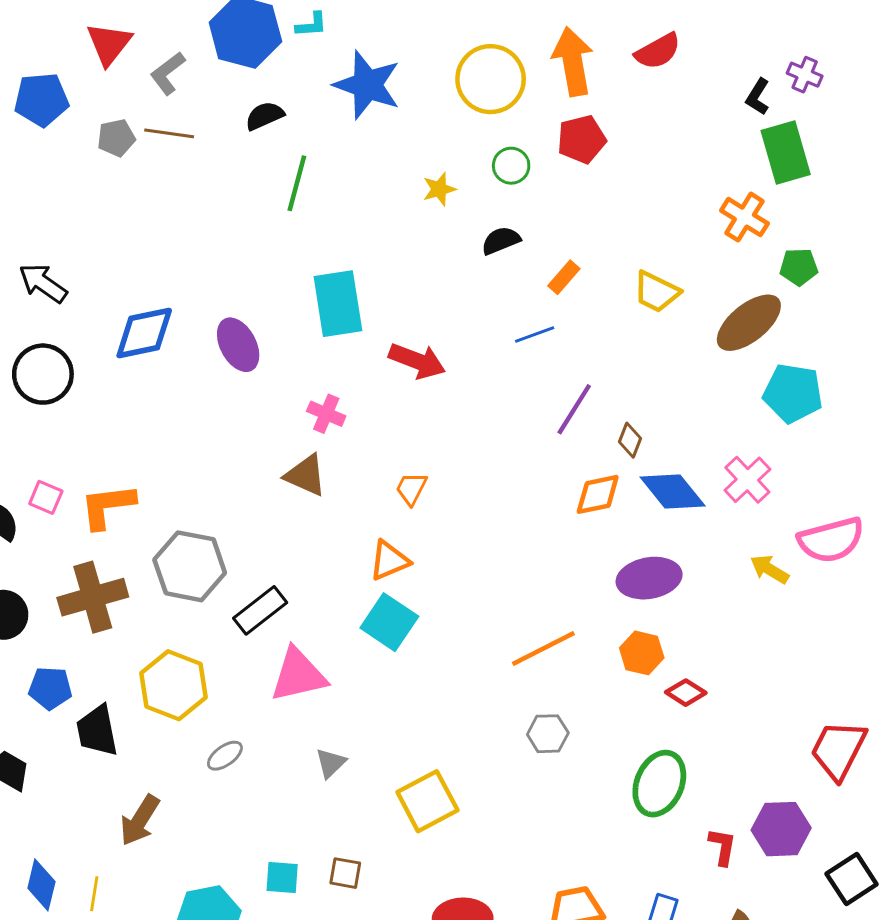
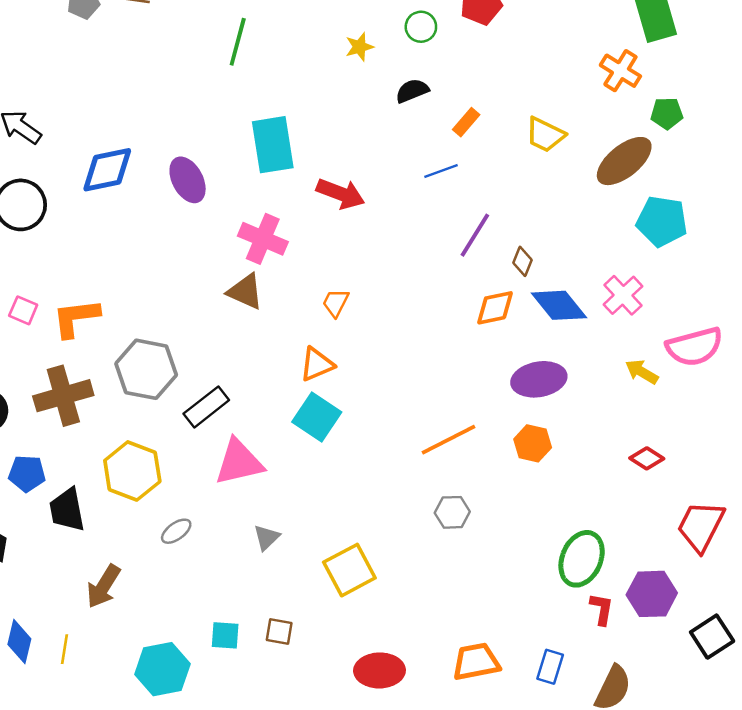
pink cross: (326, 414) -> (263, 239), size x1.5
red diamond: (686, 693) -> (647, 458), moved
green ellipse: (659, 784) -> (582, 559), moved

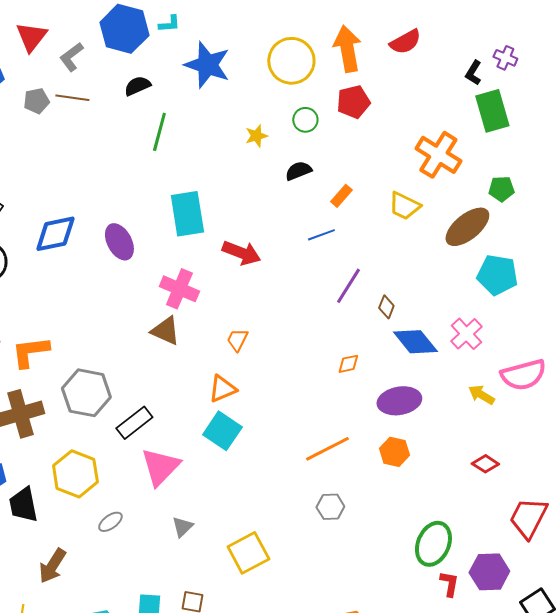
orange cross: (620, 71) -> (438, 155), moved, size x1.4
orange diamond: (495, 308) -> (348, 364), moved, size x0.7
pink triangle: (239, 462) -> (160, 467), turned -33

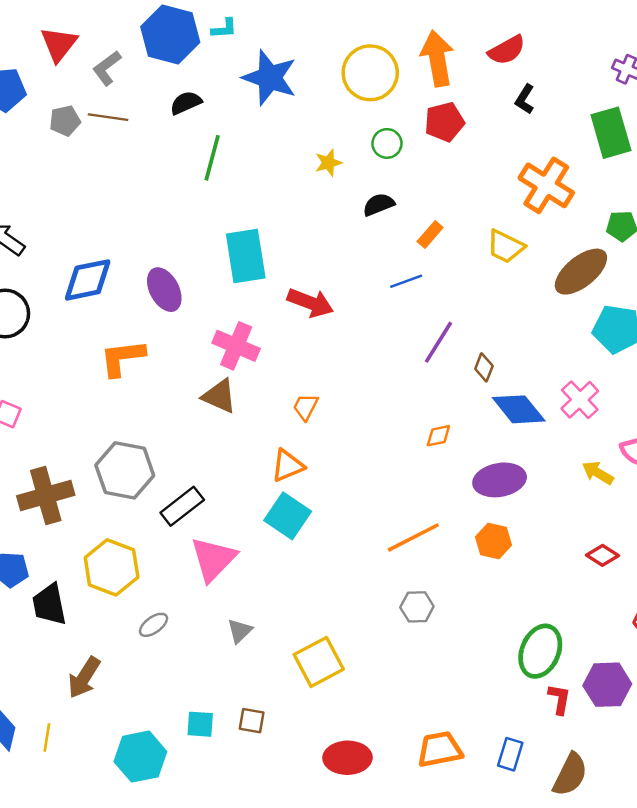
black L-shape: (473, 73) -> (525, 99), moved
orange L-shape: (30, 352) -> (122, 358), moved

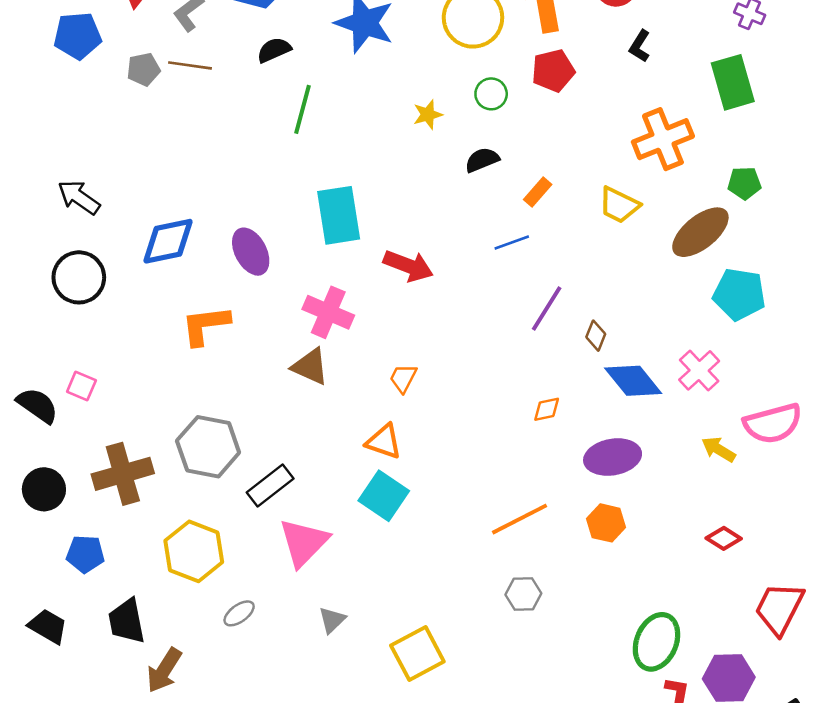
orange cross: (546, 185) -> (663, 139), turned 36
orange triangle: (288, 466) -> (384, 442), turned 42
black trapezoid: (49, 604) -> (127, 621), moved

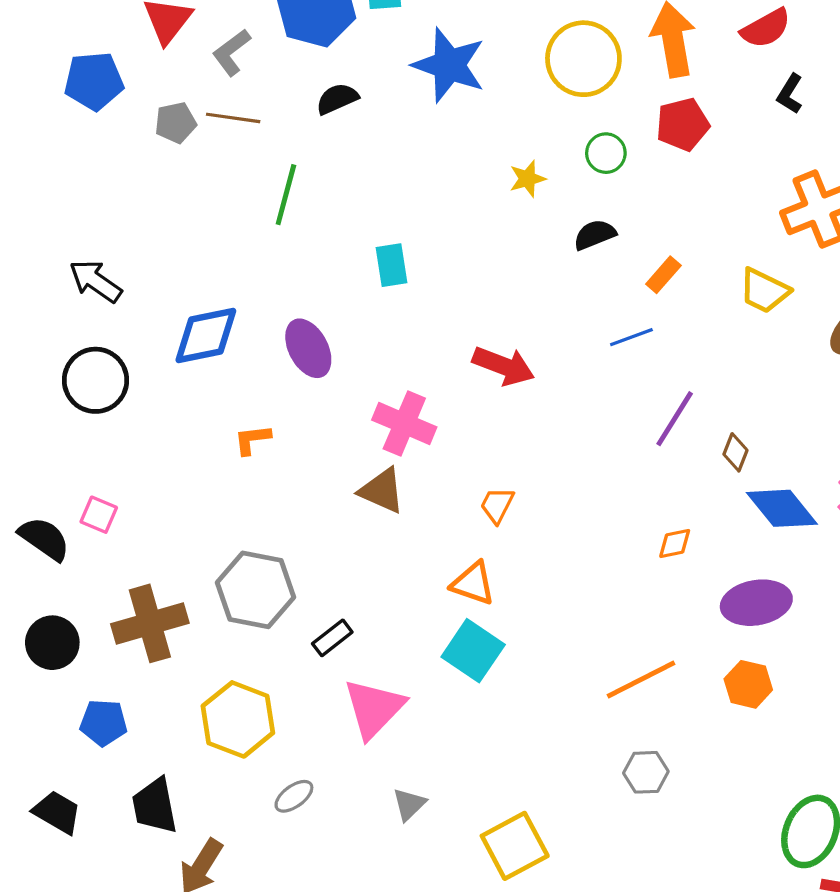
green line: (302, 109) -> (286, 195), moved
cyan rectangle: (339, 215) -> (391, 265), moved, size x0.6
orange L-shape: (205, 325) -> (252, 439), size x0.6
black rectangle: (270, 485) -> (332, 638), size x0.7

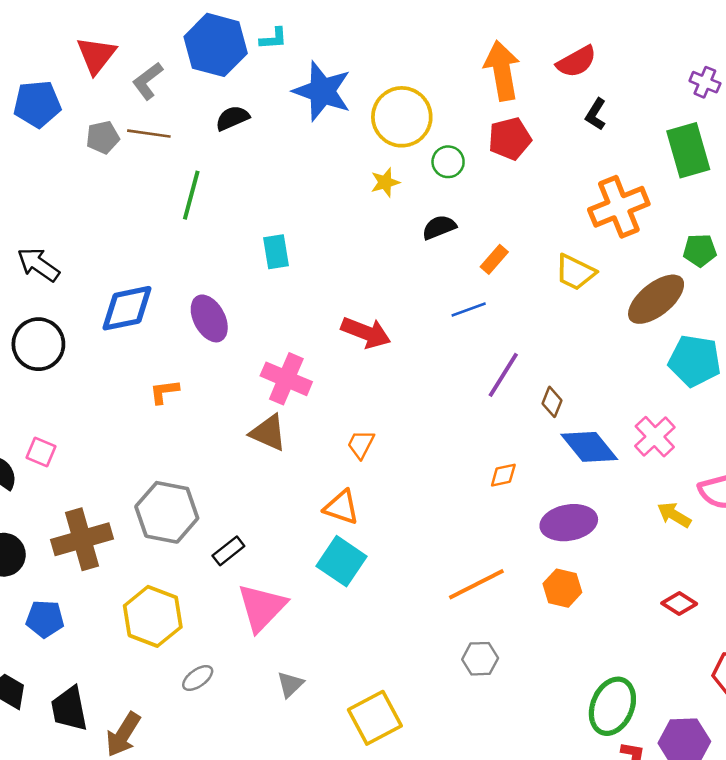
yellow circle: (583, 59) -> (402, 117), moved
black trapezoid: (155, 806) -> (69, 709), moved

